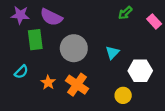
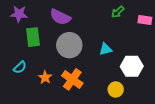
purple semicircle: (51, 17) -> (60, 17), moved
pink rectangle: (154, 21) -> (145, 20), turned -40
cyan triangle: (112, 53) -> (106, 49), turned 32

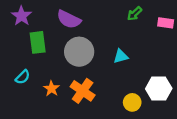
purple star: (19, 14) -> (21, 16), turned 30
white hexagon: (132, 66) -> (159, 89), moved

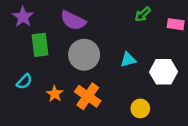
white hexagon: (159, 89) -> (163, 72), moved

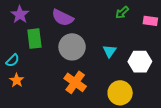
cyan triangle: (128, 60) -> (110, 51), turned -40
cyan semicircle: (24, 82) -> (13, 60), moved
orange star: (55, 94) -> (17, 80), moved
yellow circle: (140, 108) -> (120, 93), size x1.5

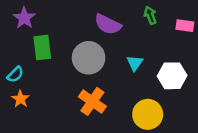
green arrow: (122, 12) -> (150, 15), turned 112
purple semicircle: (63, 18) -> (108, 24), moved

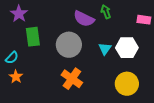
green arrow: (150, 15) -> (106, 12), moved
white hexagon: (172, 76) -> (127, 48), moved
yellow circle: (148, 114) -> (127, 84), moved

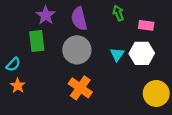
purple star: (19, 14) -> (46, 15), moved
purple semicircle: (84, 19) -> (79, 19), moved, turned 50
pink rectangle: (144, 20) -> (146, 25), moved
yellow circle: (127, 84) -> (156, 93), moved

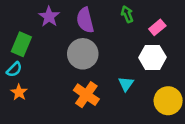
pink rectangle: (146, 25) -> (157, 27), turned -48
green rectangle: (37, 41) -> (21, 44), moved, turned 30
cyan triangle: (117, 54) -> (126, 84), moved

